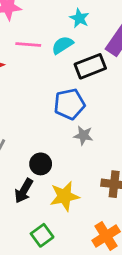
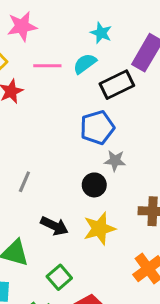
black circle: (41, 164) -> (94, 185), moved
black arrow: (24, 191) -> (54, 226), turned -90
green square: (42, 235) -> (59, 277), moved

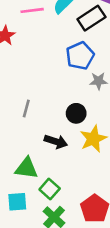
black circle: (94, 185) -> (76, 113), moved
green square: (59, 277) -> (50, 189), moved

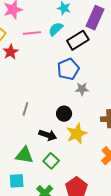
green square: (50, 189) -> (51, 161), moved

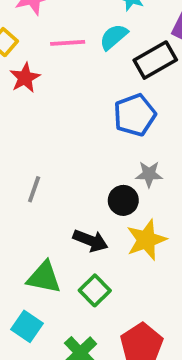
gray star: (82, 89) -> (149, 174), moved
gray line: (25, 109) -> (34, 189), moved
cyan square: (17, 181) -> (27, 326), turned 35

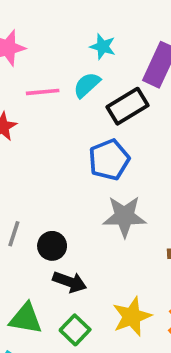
gray star: (149, 174) -> (124, 216), size x1.6
black circle: (123, 200) -> (52, 246), moved
yellow star: (146, 240) -> (132, 316), moved

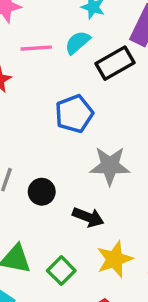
blue pentagon: (109, 160) -> (74, 114), moved
black arrow: (70, 282) -> (88, 217), moved

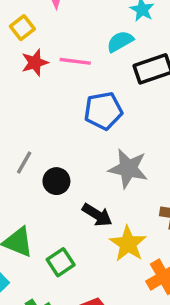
pink line: (36, 48) -> (75, 61), moved
yellow star: (115, 259) -> (128, 244), moved, turned -30

